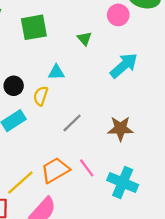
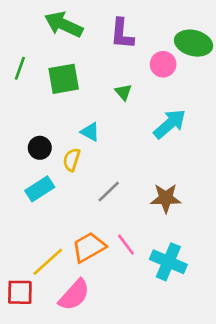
cyan triangle: (56, 72) -> (90, 132), turned 30

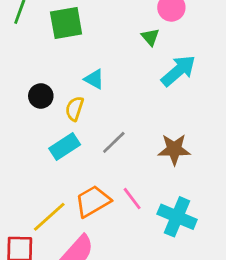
green triangle: (123, 92) -> (150, 37), moved
cyan rectangle: (40, 189) -> (65, 147), moved

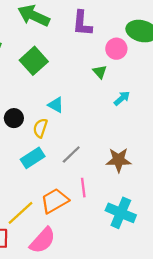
green square: (66, 23) -> (34, 61), turned -32
cyan arrow: (178, 71) -> (122, 98), size x0.6
pink line: (132, 199) -> (83, 188), moved, turned 30

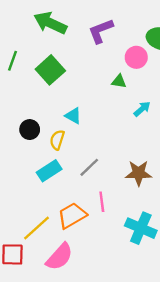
purple L-shape: (82, 23) -> (101, 31), turned 64
green triangle: (100, 72) -> (119, 81), turned -40

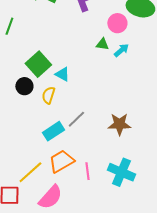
green square: (50, 70) -> (38, 64), moved
cyan arrow: (142, 109) -> (121, 50), moved
cyan rectangle: (49, 171) -> (53, 131), moved
pink line: (102, 202) -> (87, 171), moved

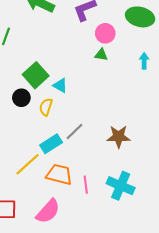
pink circle: (117, 23) -> (105, 33), moved
cyan arrow: (121, 50) -> (144, 61), moved, turned -49
orange trapezoid: (61, 161) -> (59, 174), turned 44
yellow line: (30, 172) -> (28, 164), moved

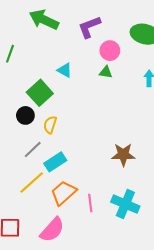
cyan triangle: (60, 85) -> (65, 70), moved
gray line: (75, 131) -> (33, 149), moved
orange trapezoid: (59, 174) -> (64, 193), turned -56

